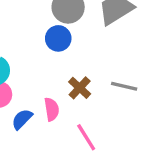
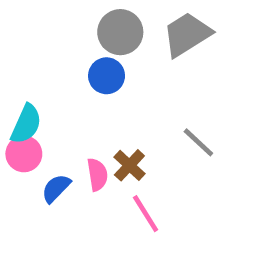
gray line: (124, 86) -> (198, 142), turned 30
brown cross: (80, 88) -> (129, 165), moved

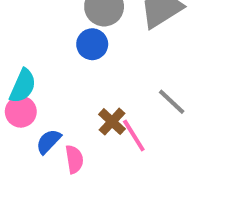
pink semicircle: (97, 175) -> (74, 159), moved
pink line: (146, 214) -> (134, 135), moved

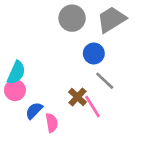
blue circle: (92, 44) -> (94, 53), moved
gray line: (172, 102) -> (105, 81), moved

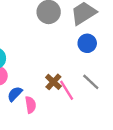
blue circle: (94, 53) -> (87, 43), moved
gray line: (105, 81) -> (91, 82), moved

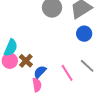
brown cross: (53, 82) -> (26, 61), moved
blue semicircle: (15, 94) -> (40, 72), moved

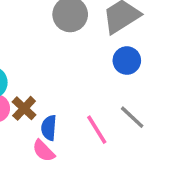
blue semicircle: (40, 72) -> (49, 128), turned -40
pink semicircle: (37, 85) -> (44, 151), turned 144

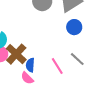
brown cross: (24, 108) -> (16, 54), size x1.5

